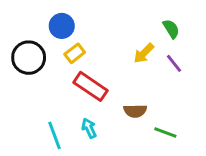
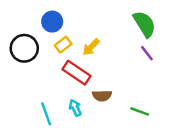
green semicircle: (171, 29) -> (144, 24), size x1.6
yellow arrow: (144, 53) -> (91, 47), moved
brown semicircle: (135, 111) -> (102, 96), moved

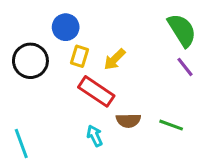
yellow rectangle: (63, 45) -> (79, 56), turned -35
green line: (140, 111) -> (171, 125), moved
cyan line: (46, 114) -> (21, 143), moved

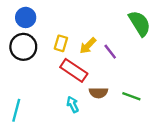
blue circle: (66, 27) -> (26, 17), moved
purple line: (185, 67) -> (110, 52), moved
cyan line: (21, 143) -> (16, 110), turned 35

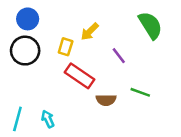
yellow arrow: (88, 46) -> (90, 32), moved
green line: (131, 96) -> (140, 92), moved
cyan arrow: (73, 104) -> (48, 119), moved

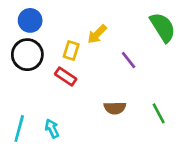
red rectangle: (80, 76) -> (66, 77), moved, size x0.7
green line: (140, 92) -> (159, 113), moved, turned 42

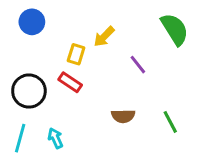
black circle: (27, 55) -> (29, 91), moved

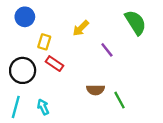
yellow rectangle: (76, 54) -> (44, 42), moved
green line: (170, 122) -> (120, 100), moved

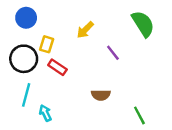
black circle: (23, 70) -> (24, 59), moved
green line: (120, 100) -> (139, 115), moved
cyan line: (16, 107) -> (26, 95), moved

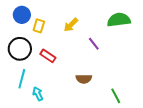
green semicircle: (143, 24) -> (119, 20), turned -65
yellow rectangle: (47, 44) -> (39, 26), moved

